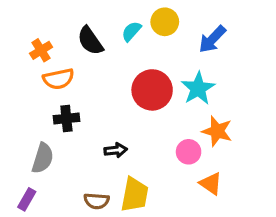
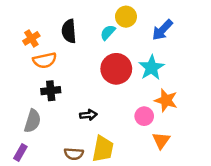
cyan semicircle: (131, 31) -> (108, 32), moved
black semicircle: (90, 41) -> (69, 31), turned 30
orange triangle: (211, 184) -> (161, 140), turned 30

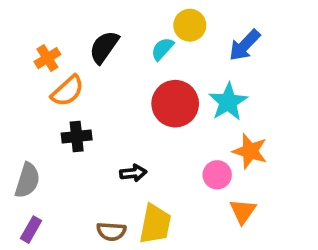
black semicircle: (69, 31) -> (104, 47), turned 40
orange semicircle: (45, 60) -> (68, 91), turned -30
gray semicircle: (33, 121) -> (27, 180), moved

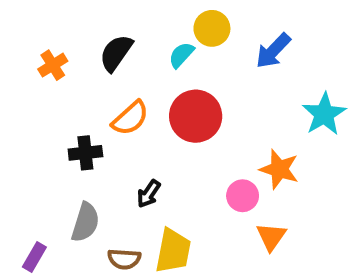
orange semicircle: (68, 91) -> (130, 118), moved
cyan star: (228, 102) -> (324, 114), moved
black arrow: (133, 173) -> (149, 194), turned 130
gray semicircle: (27, 180) -> (85, 222), moved

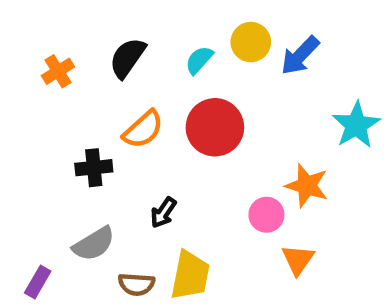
yellow circle: (212, 28) -> (251, 42), moved
gray semicircle: (85, 222) -> (94, 244), turned 42

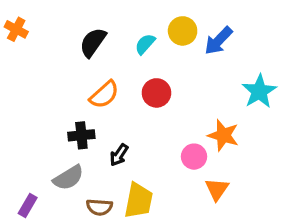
orange cross: (58, 71) -> (16, 29), moved, turned -30
red circle: (215, 127) -> (156, 93), size x0.7
black cross: (94, 168) -> (81, 135), moved

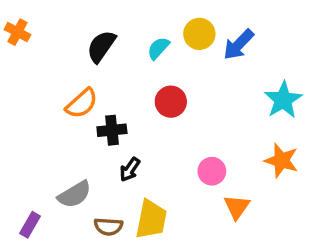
orange semicircle: (104, 95) -> (82, 103), moved
black cross: (81, 135) -> (112, 130), moved
orange star: (223, 135) -> (281, 161), moved

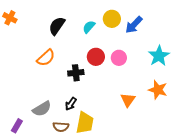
black cross: (112, 130) -> (76, 73), moved
black arrow: (130, 169) -> (71, 104), moved
pink circle: (212, 171) -> (119, 58), moved
orange triangle: (237, 207) -> (128, 100), moved

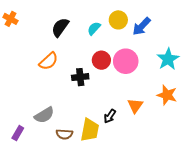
pink circle: (119, 58) -> (126, 61), size x1.5
black arrow: (71, 104) -> (110, 116), moved

